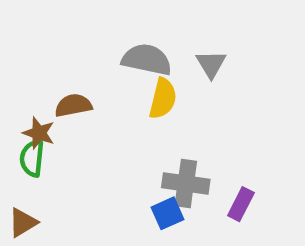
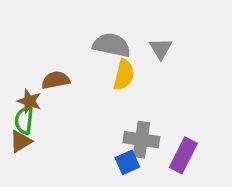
purple rectangle: (241, 204) -> (183, 155), size x1.4
brown triangle: (23, 223) -> (21, 141), moved

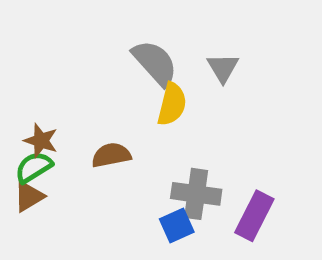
gray semicircle: (112, 45) -> (155, 63), turned 36
brown semicircle: (56, 80) -> (111, 155), moved
green semicircle: (24, 120) -> (34, 167), turned 52

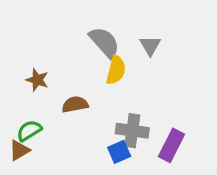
brown star: (41, 141) -> (37, 80), moved
green semicircle: (34, 167) -> (29, 131), moved
brown triangle: (29, 196) -> (19, 150), moved

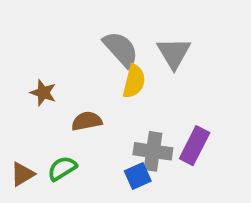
gray triangle: (150, 46) -> (174, 53), size x1.4
green semicircle: (29, 131) -> (62, 168), moved
purple rectangle: (172, 145) -> (195, 146), moved

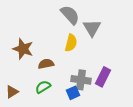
gray semicircle: (121, 49) -> (70, 15), moved
brown star: (43, 93) -> (23, 49), size x1.5
green semicircle: (62, 168) -> (43, 87), moved

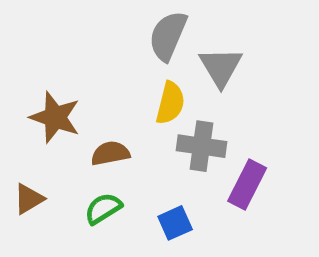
gray semicircle: (70, 15) -> (168, 36), turned -115
gray cross: (81, 80) -> (201, 146), moved
brown triangle: (12, 92) -> (29, 199), moved

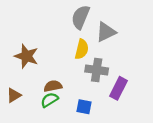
gray triangle: (221, 67) -> (106, 32), turned 35
brown semicircle: (110, 153) -> (53, 86), moved
blue square: (175, 223) -> (84, 107), turned 35

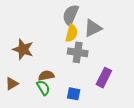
yellow semicircle: (82, 49) -> (72, 33), moved
gray cross: (97, 70) -> (78, 52), moved
green semicircle: (49, 100) -> (43, 88), turned 91

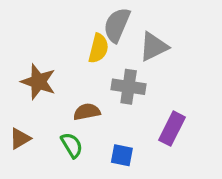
yellow semicircle: (72, 33) -> (98, 48), moved
brown semicircle: (46, 76) -> (87, 112), moved

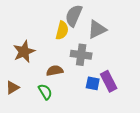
brown star: (38, 82) -> (24, 52), turned 30
purple rectangle: (172, 129) -> (109, 81), turned -54
blue square: (122, 155) -> (93, 83), moved

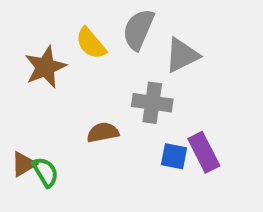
yellow semicircle: (62, 30) -> (91, 43), moved, turned 126
brown star: (24, 52) -> (45, 67), moved
green semicircle: (45, 92) -> (45, 172), moved

